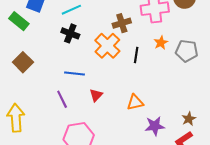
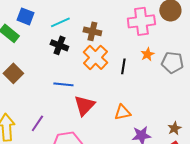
brown cross: (122, 23) -> (92, 31), moved, turned 30
red triangle: (96, 95) -> (84, 105), size x1.6
purple line: (62, 99) -> (37, 123), moved, turned 60

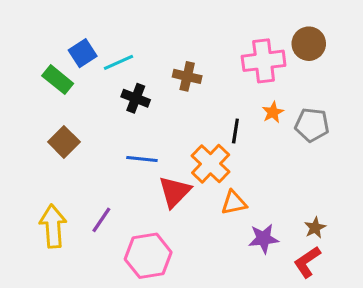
blue square: (25, 16) -> (83, 53), turned 36
cyan line: (60, 22) -> (119, 62), moved
orange cross: (95, 57) -> (211, 164), moved

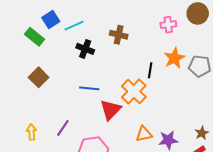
pink cross: (264, 61) -> (168, 25), size x0.6
orange star: (273, 112) -> (174, 58), size x1.5
orange triangle: (234, 203) -> (144, 134), moved
yellow arrow: (53, 226) -> (31, 132), size x0.6

